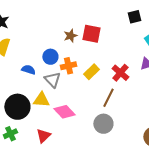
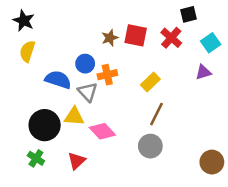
blue semicircle: (28, 70) -> (58, 80), size x1.5
yellow rectangle: (91, 72) -> (150, 82), moved
red cross: (120, 73) -> (171, 38), moved
green cross: (10, 134) -> (36, 158), turned -32

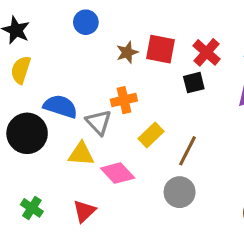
black square: (188, 14) -> (194, 83), moved
blue circle: (85, 64) -> (86, 22), moved
yellow rectangle: (150, 82) -> (151, 135), moved
black circle: (45, 125) -> (27, 133), moved

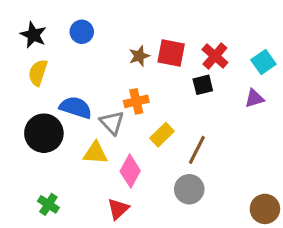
blue circle: (86, 22) -> (82, 32), moved
pink diamond: (118, 173) -> (130, 171), turned 72
red triangle: (84, 211) -> (118, 209), moved

